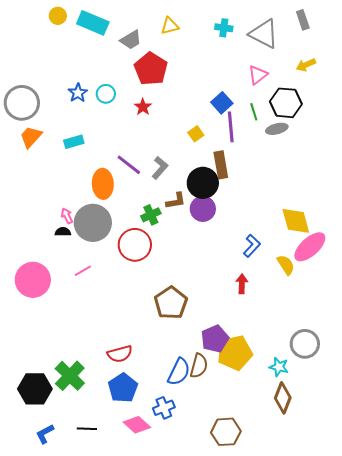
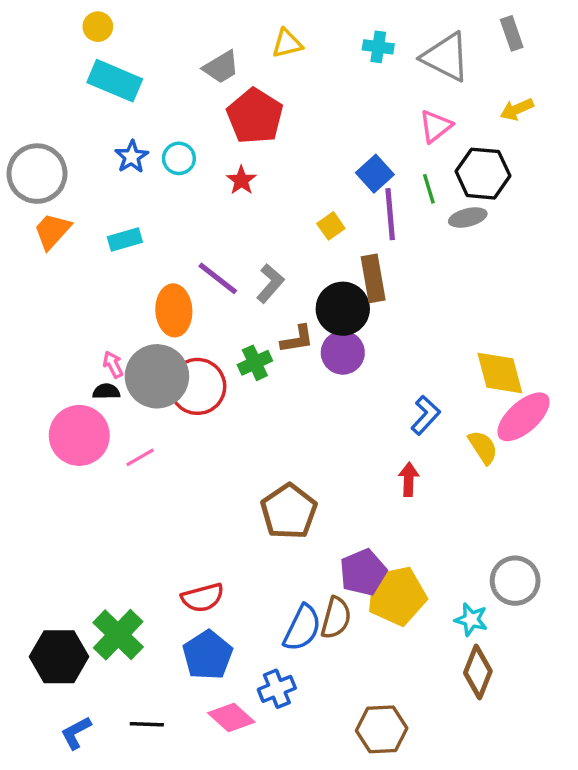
cyan rectangle: (93, 23) -> (115, 81), moved
red circle: (135, 245) -> (197, 386), moved
pink circle: (33, 280) -> (79, 435), moved

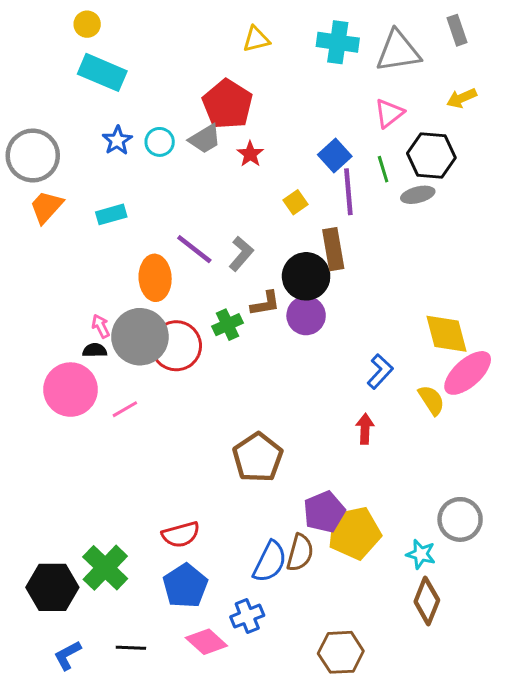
cyan cross: (378, 47) -> (338, 42), size x1.5
gray triangle: (446, 57) -> (398, 51), turned -36
gray trapezoid: (221, 67) -> (205, 139), moved
red star: (241, 180) -> (250, 154), moved

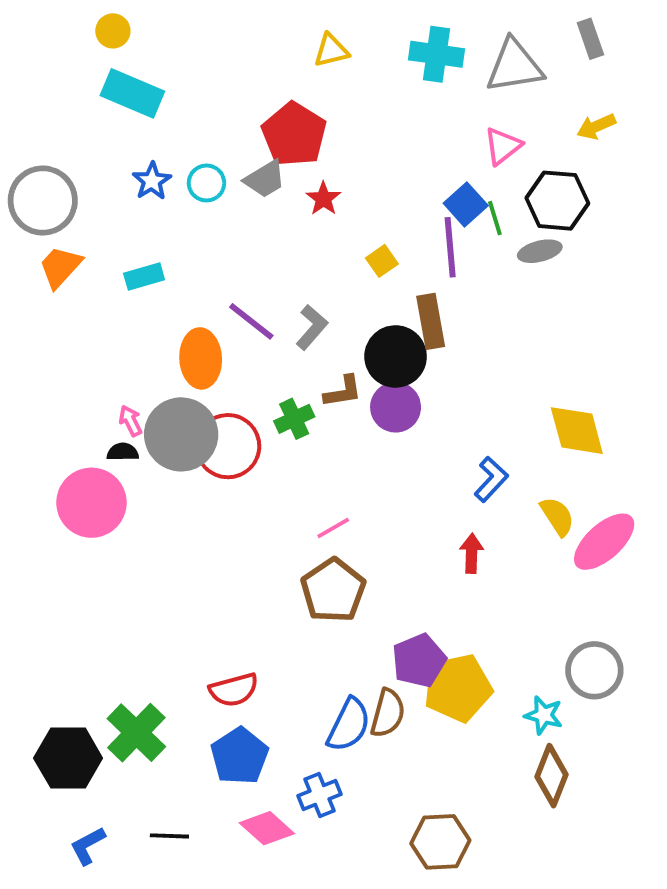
blue square: (335, 156) -> (466, 204), moved
pink ellipse: (468, 373) -> (604, 542), moved
pink line: (125, 409) -> (333, 528), moved

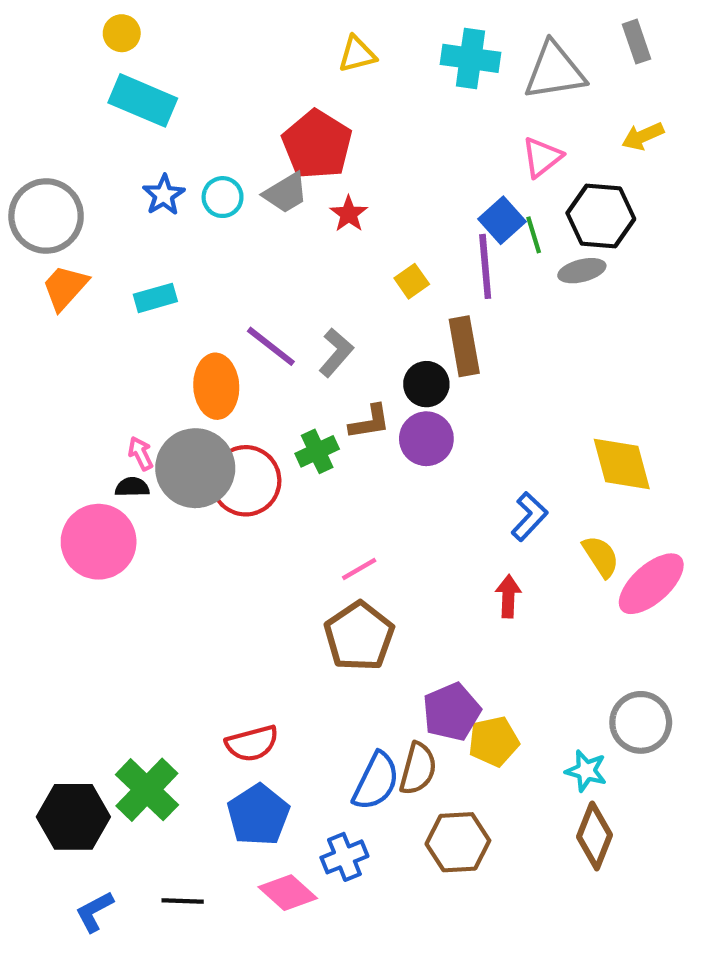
black circle: (396, 356) -> (426, 384), size x0.7
yellow pentagon: (458, 688) -> (494, 741), size x0.7
brown hexagon: (440, 842) -> (458, 842), moved

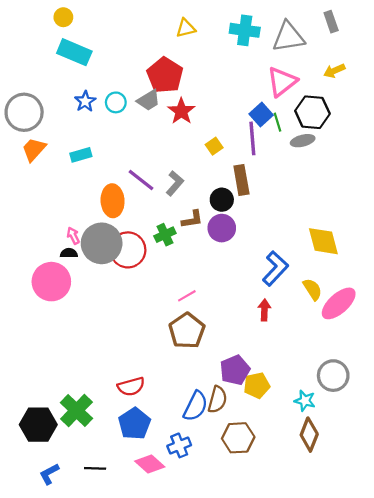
pink triangle: (542, 157) -> (282, 82), size x1.4
red star: (349, 214) -> (181, 111), size x1.4
blue L-shape: (529, 516) -> (275, 268), size x1.4

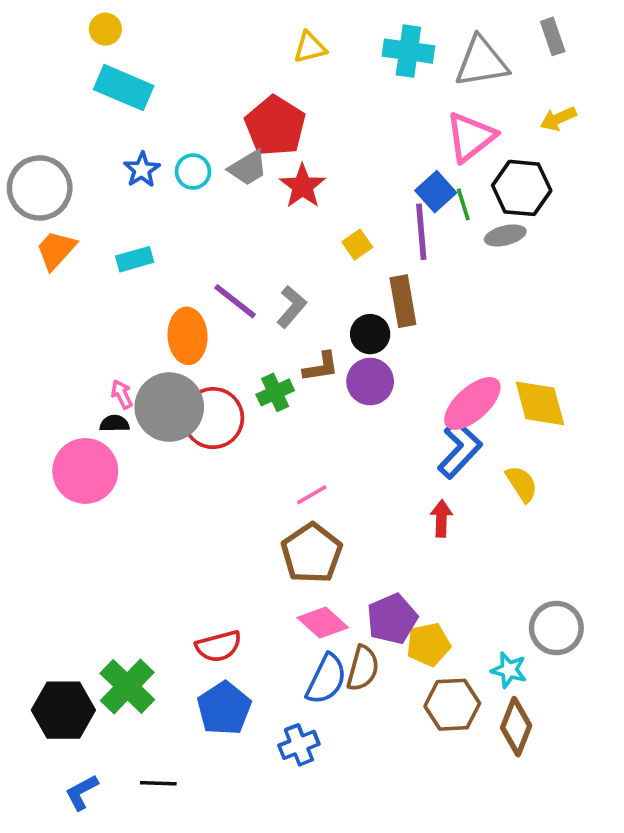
pink ellipse: (339, 303) -> (472, 403), moved
brown hexagon: (238, 438) -> (452, 705), moved
pink diamond: (150, 464) -> (323, 623), moved

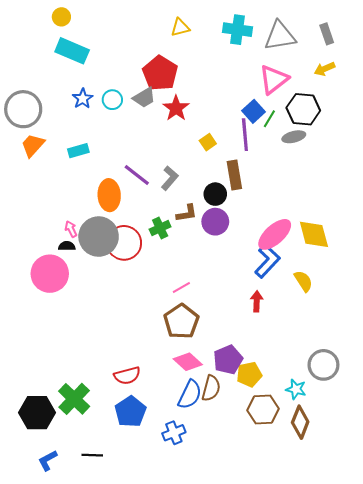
gray rectangle: (553, 36) -> (327, 34), moved
green line: (463, 204) -> (269, 119), turned 48

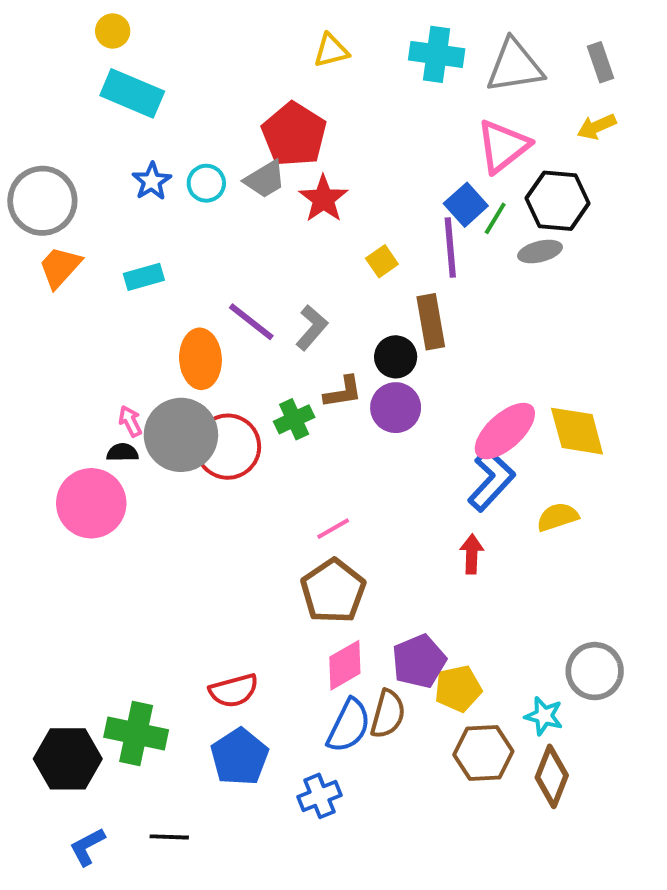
yellow semicircle: (303, 281) -> (558, 517), turned -75
pink diamond: (188, 362) -> (345, 665), turned -72
green cross: (74, 399) -> (136, 733), turned -32

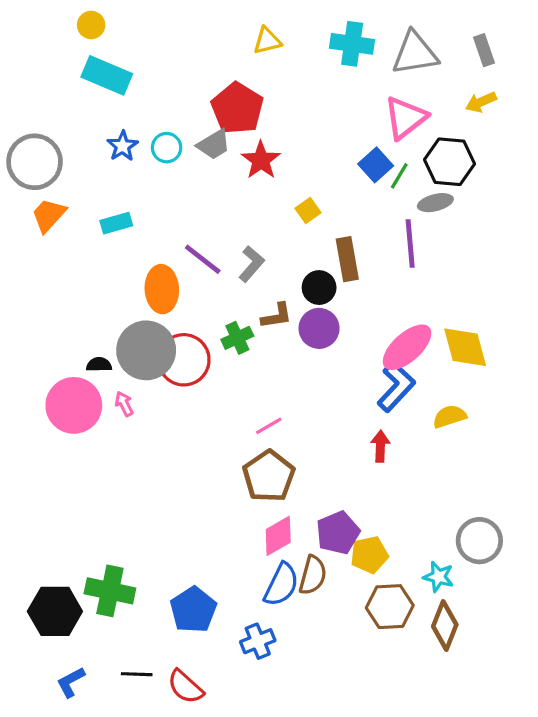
purple line: (450, 248) -> (410, 243), moved
pink arrow: (130, 421) -> (124, 404), moved
red semicircle: (234, 691) -> (185, 687), moved, turned 57

